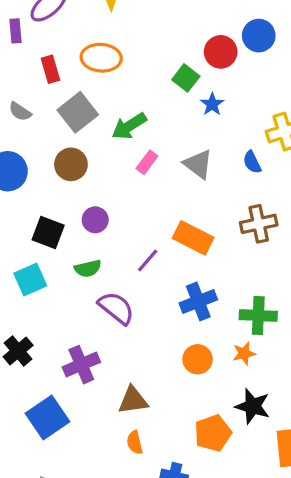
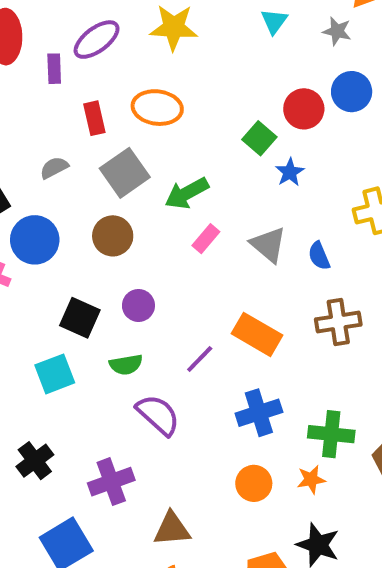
gray semicircle: (20, 112) -> (54, 168), turned 115
blue semicircle: (252, 162) -> (319, 256), moved

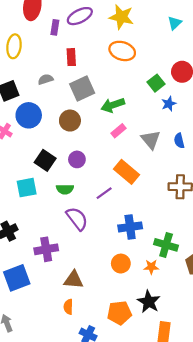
orange ellipse: (157, 108) -> (122, 51), moved
blue semicircle: (319, 256) -> (179, 141), moved
orange rectangle: (257, 334) -> (126, 172), moved

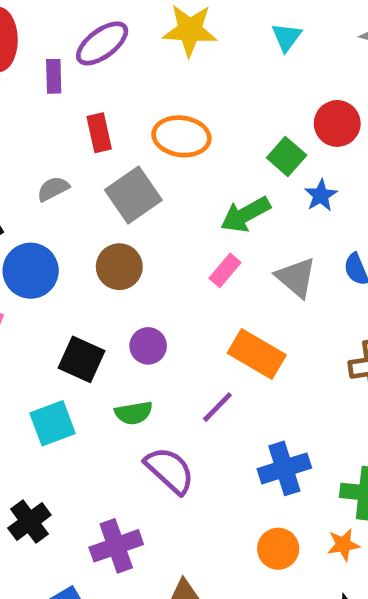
cyan triangle: (175, 23) -> (287, 37), moved
orange ellipse: (122, 51) -> (181, 136), moved
green arrow: (113, 105) -> (245, 214), moved

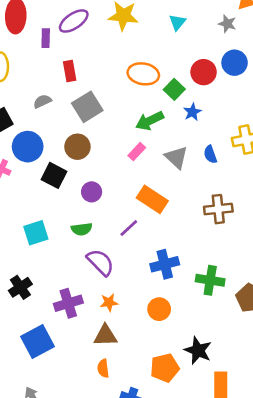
orange ellipse: (181, 136) -> (143, 74), moved
black square: (81, 359) -> (54, 175), moved
orange star: (343, 545) -> (109, 302), moved

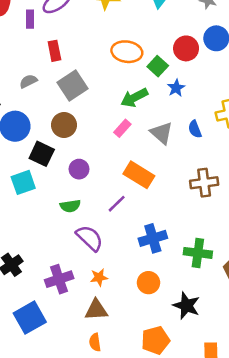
cyan square: (36, 233) -> (23, 182), moved
black star: (198, 350) -> (186, 306), moved

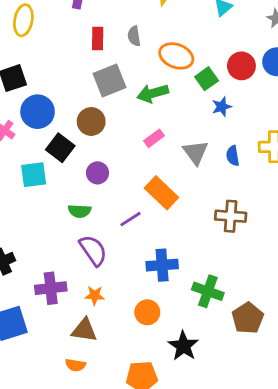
gray semicircle: (28, 81) -> (134, 36), moved, turned -84
green arrow: (134, 98) -> (153, 93), moved
orange semicircle: (95, 342) -> (75, 365), turned -84

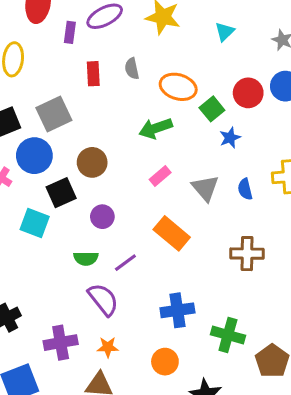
gray square: (109, 81) -> (54, 114), moved
black square: (60, 148) -> (61, 193), turned 32
cyan square: (34, 175) -> (35, 223), turned 32
purple line: (131, 219) -> (125, 263), moved

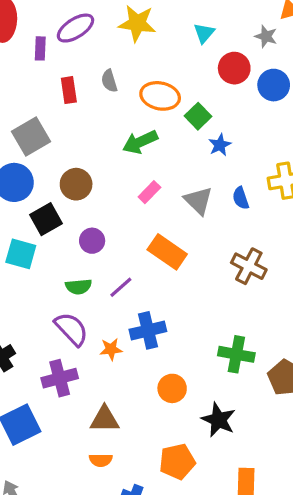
red circle: (248, 93) -> (234, 68), moved
brown cross: (247, 254) -> (249, 266), turned 32
purple semicircle: (103, 299) -> (71, 329), moved
blue cross: (177, 310) -> (148, 330), moved
orange star: (108, 347) -> (111, 349), moved

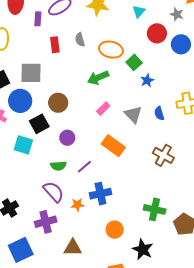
gray square: (31, 136) -> (31, 73), turned 30

